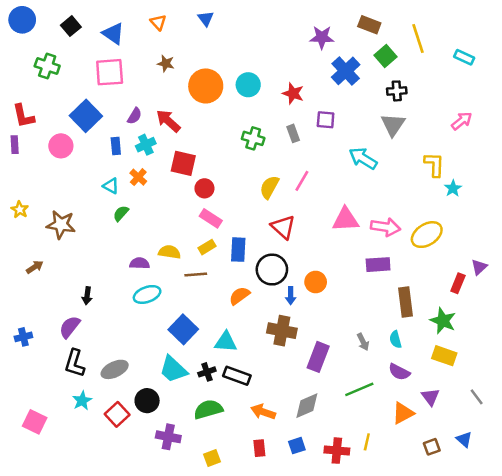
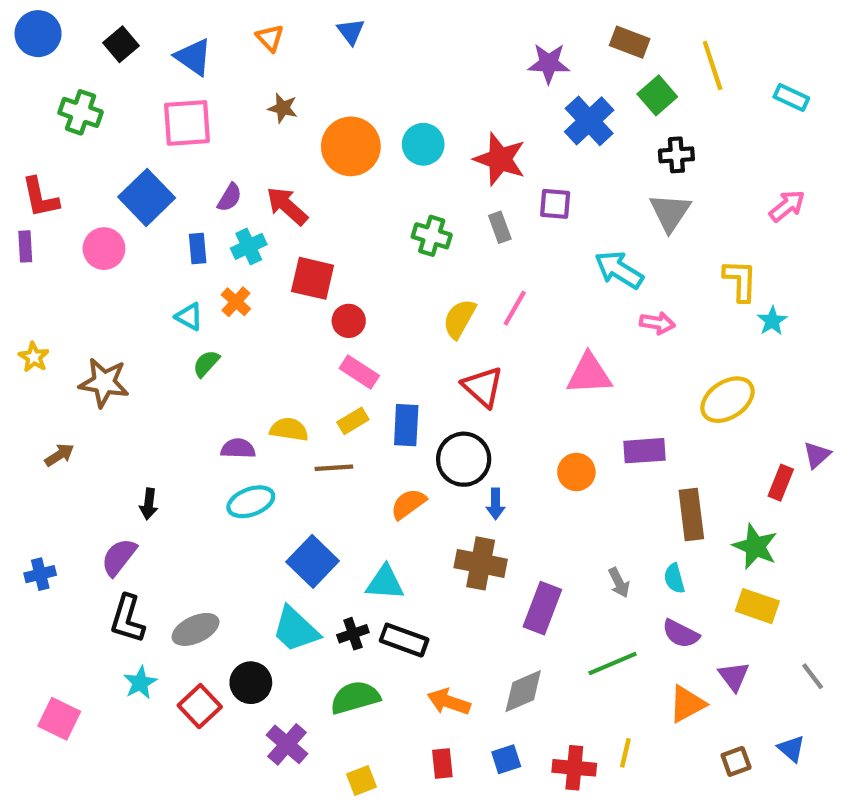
red star: (293, 93) -> (500, 159), size x1.4
pink arrow: (386, 227) -> (657, 323), moved, size x0.7
orange circle: (316, 282) -> (576, 472), moved
purple cross: (168, 437) -> (287, 744), turned 30

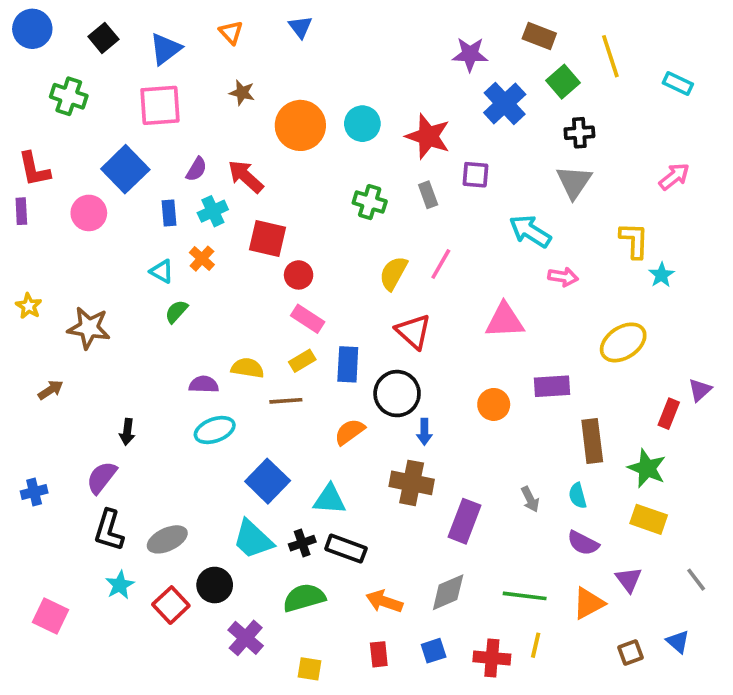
blue triangle: (193, 57) -> (165, 49), turned 48
green line: (613, 663) -> (525, 596), moved, turned 30
yellow square: (361, 781) -> (309, 669), turned 30

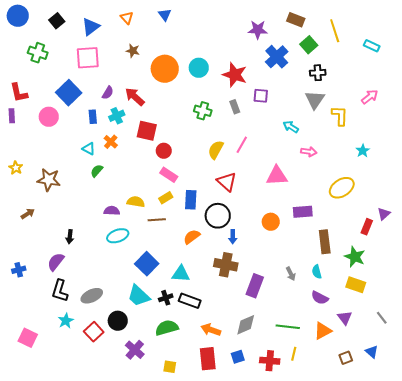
cyan arrow: (530, 231) -> (291, 127), size x0.7
yellow L-shape: (634, 240) -> (340, 116), moved
red rectangle: (379, 654) -> (208, 359), size x1.6

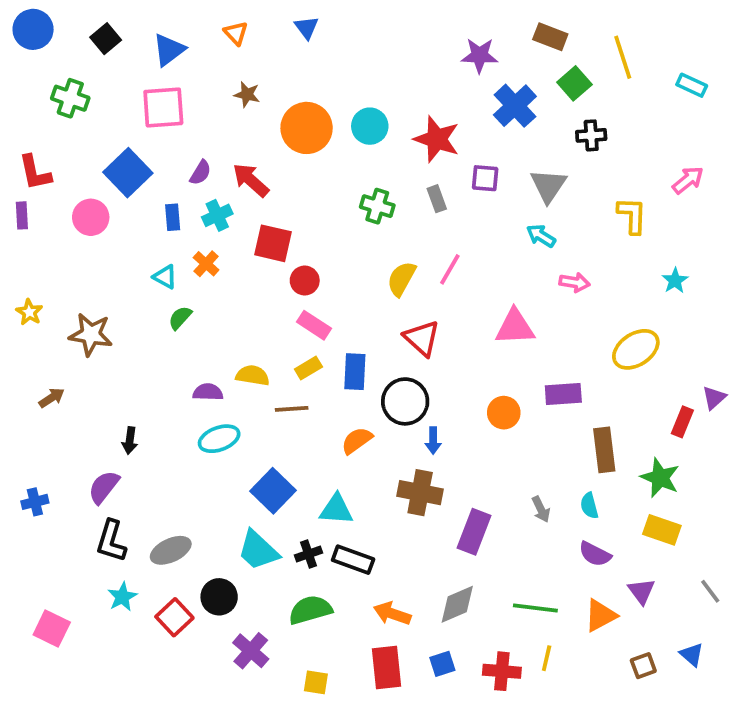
gray triangle: (315, 100) -> (548, 186), moved

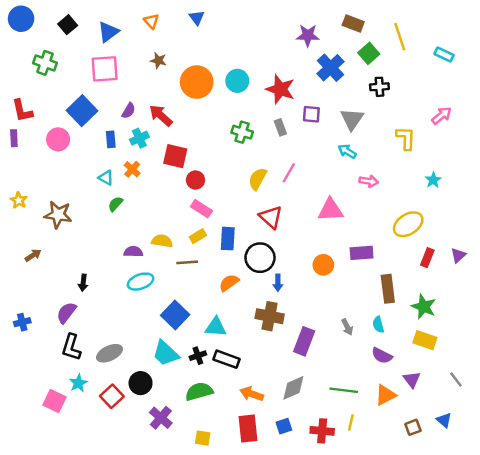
red rectangle: (682, 422) -> (427, 258), moved
pink square: (52, 628) -> (55, 401), moved

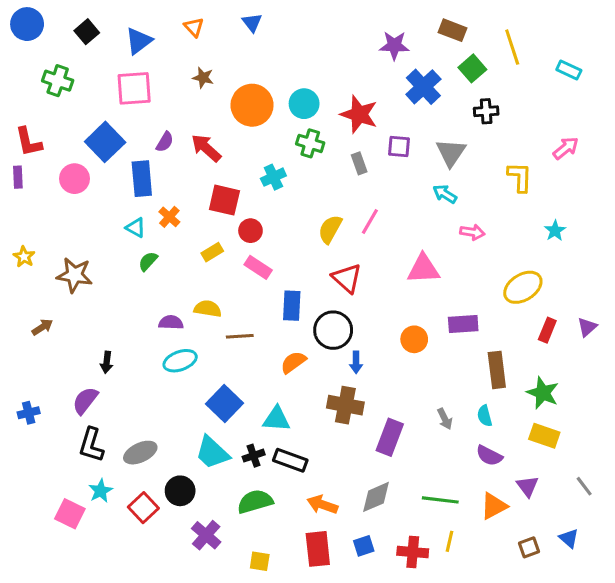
green cross: (242, 132) -> (310, 143), moved
cyan cross: (139, 138) -> (273, 177), moved
blue rectangle: (111, 139) -> (142, 179), size x1.6
yellow rectangle: (198, 236) -> (212, 252), moved

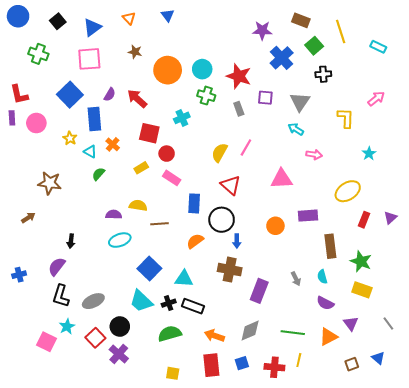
pink circle: (74, 179) -> (36, 123), moved
yellow star: (24, 257) -> (70, 138), moved
purple cross: (206, 535) -> (119, 354), moved

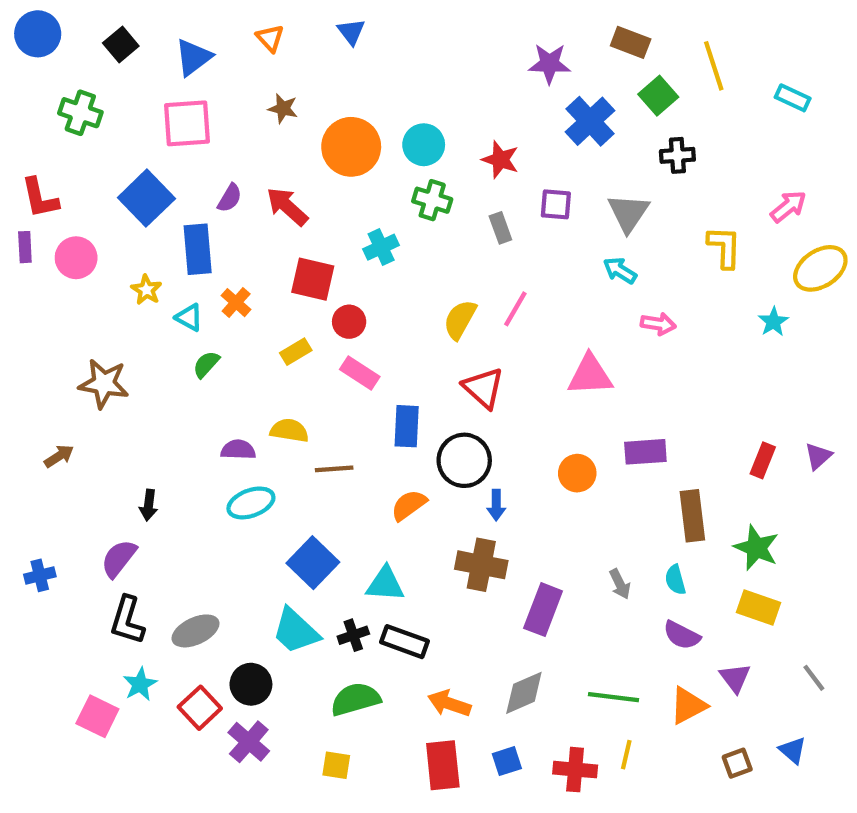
red star: (239, 76) -> (500, 160), size x0.7
yellow ellipse: (348, 191) -> (820, 268), moved
yellow square: (173, 373) -> (336, 765), moved

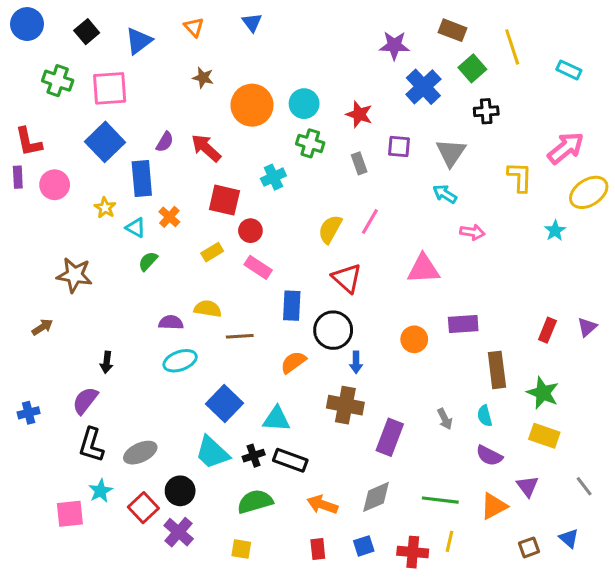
pink square: (187, 123) -> (110, 88), moved
pink arrow: (788, 207) -> (566, 148), size x1.4
pink square: (97, 716) -> (70, 514), turned -32
red rectangle: (443, 765) -> (318, 549), size x0.6

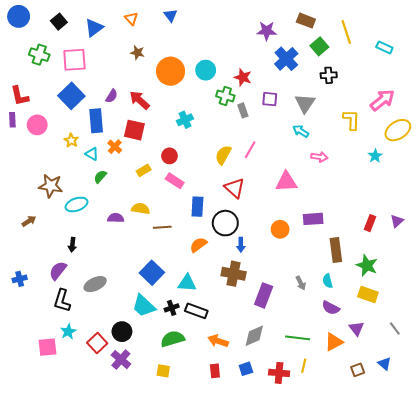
green cross: (310, 143) -> (225, 96), moved
red square: (224, 200) -> (134, 130), moved
cyan ellipse: (180, 361) -> (76, 204), moved
gray ellipse: (140, 453) -> (95, 284), moved

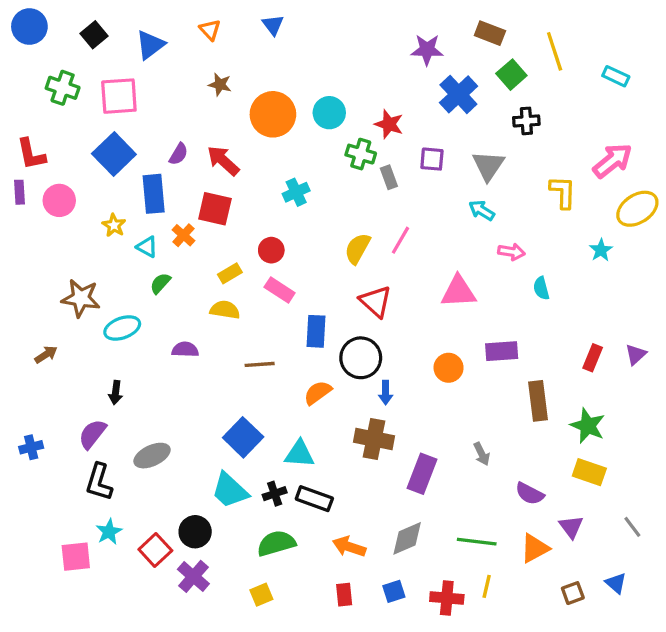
yellow semicircle: (141, 209) -> (225, 310), moved
cyan semicircle: (328, 281) -> (541, 288), moved
yellow square: (163, 371) -> (261, 595), turned -32

